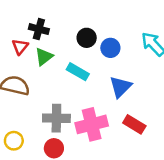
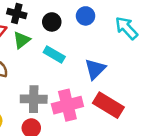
black circle: (87, 38) -> (52, 22), moved
blue circle: (110, 48) -> (86, 16), moved
red rectangle: (134, 124) -> (108, 105), size x1.4

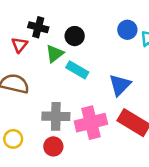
blue circle: (86, 16) -> (127, 30), moved
green triangle: (22, 40) -> (55, 54), moved

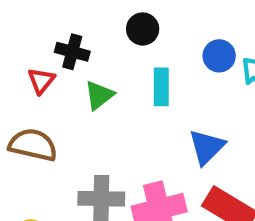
black circle: (75, 36) -> (143, 29), moved
cyan rectangle: (77, 70) -> (161, 87), moved, turned 60

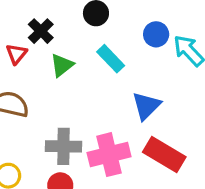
black cross: (72, 52) -> (41, 31), turned 30
cyan rectangle: (161, 87) -> (111, 59), turned -44

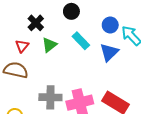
red triangle: (16, 54) -> (22, 46), moved
blue triangle: (146, 106) -> (109, 52), moved

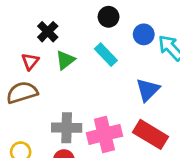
black circle: (71, 11) -> (109, 17), moved
blue triangle: (109, 52) -> (148, 90), moved
brown semicircle: (16, 70) -> (22, 93), turned -30

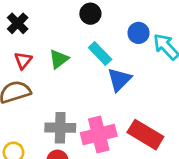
black circle: (109, 17) -> (90, 14), moved
black cross: (48, 32) -> (18, 23), moved
blue triangle: (148, 90) -> (119, 80), moved

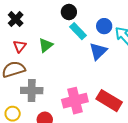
cyan rectangle: (100, 54) -> (78, 31), moved
blue triangle: (119, 80) -> (98, 51), moved
gray cross: (60, 128) -> (32, 91), moved

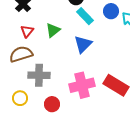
blue triangle: (98, 51) -> (83, 44), moved

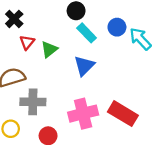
red triangle: (27, 31) -> (27, 42), moved

